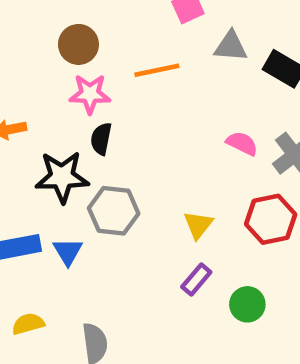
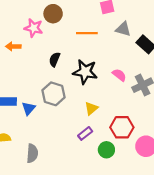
pink star: (90, 94) -> (34, 28), moved
black star: (62, 177) -> (85, 72), moved
red hexagon: (271, 219) -> (122, 127), moved

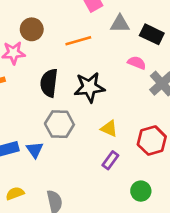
black semicircle: (55, 59) -> (49, 83), size x1.5
pink semicircle: (119, 75) -> (137, 63), moved
yellow triangle: (91, 108) -> (109, 129), turned -40
green circle: (106, 150) -> (141, 191), moved

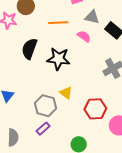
pink semicircle: (137, 63) -> (84, 36), moved
gray hexagon: (59, 124) -> (46, 106), moved
purple rectangle: (110, 160) -> (43, 129), moved

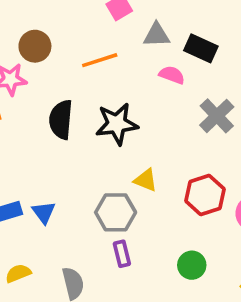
pink semicircle: (84, 36) -> (172, 75), moved
purple rectangle: (43, 129) -> (122, 254), turned -48

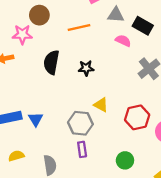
black star: (117, 124) -> (86, 68), size x0.6

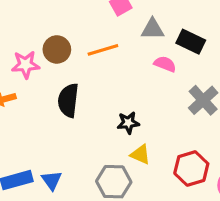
brown circle: (39, 15) -> (57, 49), moved
black star: (86, 68) -> (128, 123), moved

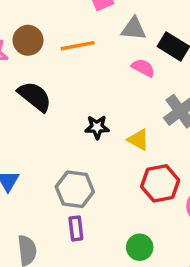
black semicircle: (68, 100) -> (35, 96), turned 116
yellow triangle: (140, 154) -> (138, 140), moved

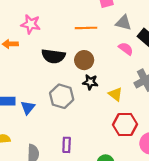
brown circle: (28, 40) -> (84, 60), moved
black semicircle: (35, 96) -> (53, 56), turned 140
gray hexagon: (75, 189) -> (62, 96), moved

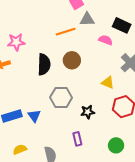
gray triangle: (124, 23) -> (87, 19), moved
black semicircle: (53, 56) -> (44, 64), turned -80
black star: (90, 82) -> (88, 112), moved

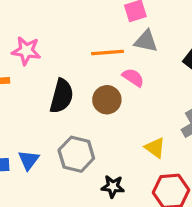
pink semicircle: (106, 40) -> (133, 77), moved
blue triangle: (34, 116) -> (29, 160), moved

